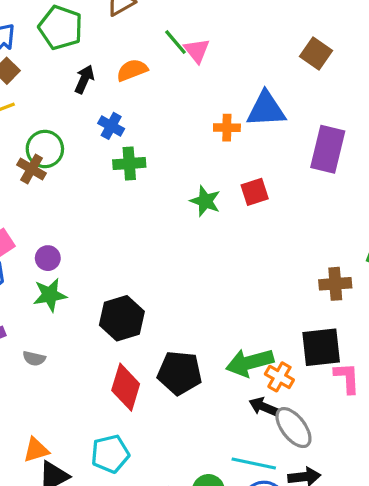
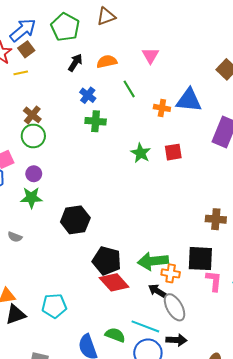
green line: (175, 42) -> (129, 89), moved
green circle: (45, 149) -> (33, 136), moved
orange cross: (279, 377) -> (171, 273), turned -30
red diamond: (126, 387) -> (114, 282), moved, turned -68

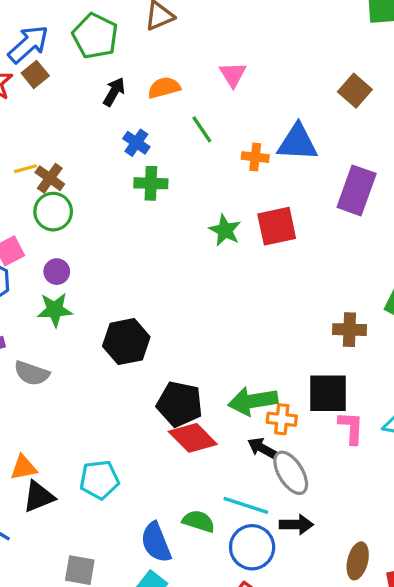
yellow line: (21, 73) -> (25, 169), moved
red square: (173, 152) -> (277, 226), size x1.4
gray semicircle: (15, 237) -> (32, 373), size x1.5

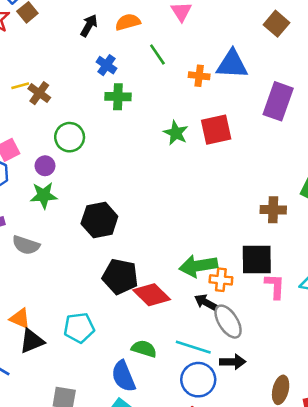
green circle: (53, 212) -> (70, 137), moved
black pentagon: (180, 404) -> (120, 277), moved
orange triangle: (24, 468) -> (20, 319), turned 35
green semicircle: (199, 521) -> (144, 349), moved

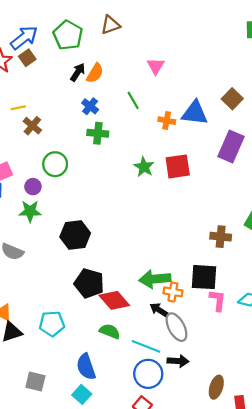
orange semicircle: (128, 22) -> (95, 73), moved, turned 132
brown square: (276, 24) -> (232, 99), moved
yellow line: (20, 86) -> (18, 108), moved
green semicircle: (144, 349) -> (110, 331), moved

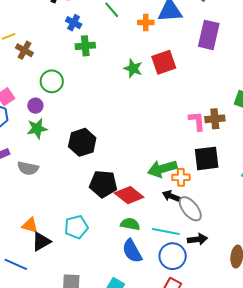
pink L-shape: (218, 300) -> (197, 121), moved
blue semicircle: (86, 367) -> (132, 251), moved

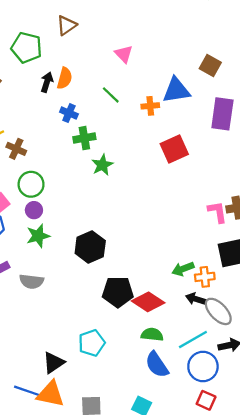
green star: (133, 68) -> (102, 165), moved, turned 30
green circle: (52, 81) -> (31, 184), moved
green arrow: (162, 169) -> (183, 269), size x0.7
orange triangle: (30, 225) -> (51, 394), moved, size x1.5
cyan line: (166, 232) -> (193, 339), turned -36

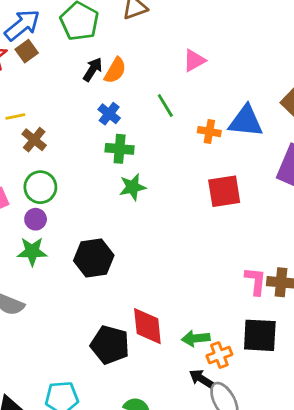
pink triangle: (124, 54) -> (194, 60), turned 30
black hexagon: (90, 247) -> (94, 258), moved
orange cross: (205, 277) -> (219, 355), turned -30
red diamond: (148, 302) -> (147, 326), moved, turned 36

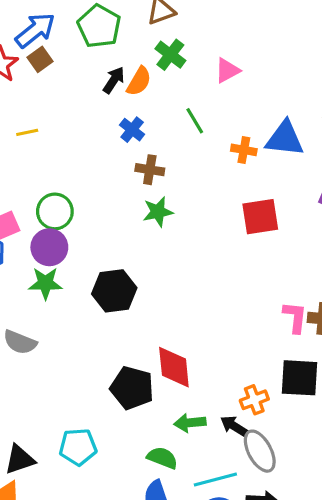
brown cross: (34, 140) -> (150, 170), moved, turned -30
green cross: (120, 149) -> (170, 55), moved, turned 32
purple circle: (36, 219) -> (49, 247), size x1.5
green arrow: (196, 338) -> (190, 423), moved

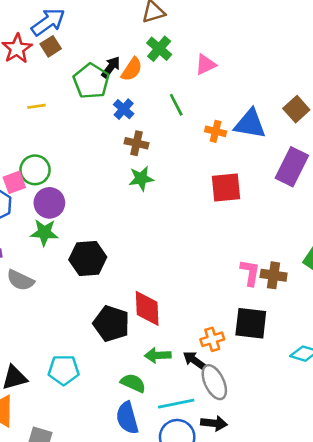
green pentagon: (99, 26) -> (91, 81), moved
green circle: (55, 211) -> (35, 170), moved
black hexagon: (114, 291) -> (88, 258), moved

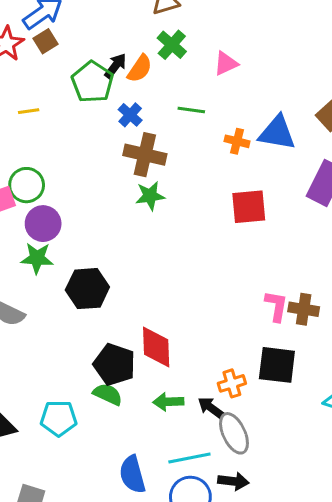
green line: (176, 105) -> (191, 110), turned -55
brown cross: (137, 143) -> (145, 155), size x1.5
green semicircle: (133, 383) -> (108, 394), moved

